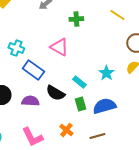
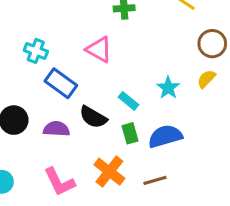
orange cross: (66, 130) -> (109, 172), size x1.5

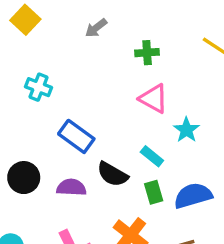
pink triangle: (99, 49) -> (154, 99), moved
cyan cross: (36, 51) -> (39, 87), moved
cyan star: (168, 88) -> (186, 130), moved

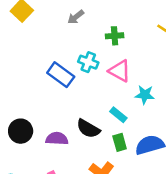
cyan cross: (39, 87) -> (88, 62), moved
cyan star: (186, 130) -> (145, 95), turned -30
blue rectangle: (76, 136) -> (61, 75), moved

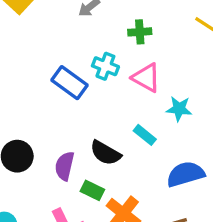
purple semicircle: (57, 139) -> (65, 166), turned -80
green rectangle: (120, 142) -> (92, 190), moved, turned -48

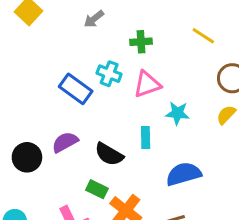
pink triangle: (146, 78) -> (147, 84), turned -48
cyan rectangle: (145, 135) -> (146, 138), turned 50
purple semicircle: (65, 166) -> (65, 142), moved, turned 48

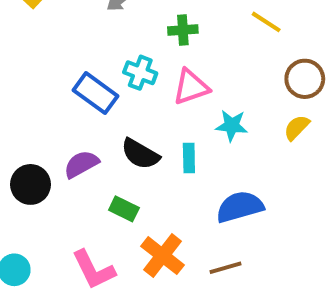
black semicircle: (109, 154) -> (140, 154), moved
green rectangle: (97, 189) -> (124, 209), moved

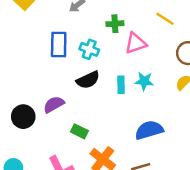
pink triangle: (191, 87) -> (136, 43), moved
blue rectangle: (96, 93) -> (59, 44), moved, turned 55
black semicircle: (140, 154) -> (88, 80), moved, turned -55
cyan rectangle: (189, 158) -> (121, 85), moved

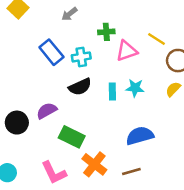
yellow line: (165, 19) -> (156, 39), moved
blue rectangle: (59, 44) -> (51, 52), turned -40
cyan cross: (89, 49) -> (81, 57), turned -30
green rectangle: (79, 131) -> (72, 137), size x1.5

